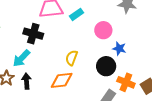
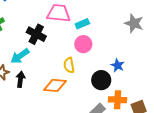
pink circle: (103, 30) -> (83, 44), moved
yellow semicircle: (72, 58) -> (69, 65), turned -42
orange cross: (126, 82) -> (118, 100), turned -30

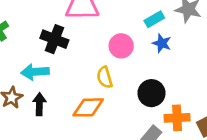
cyan rectangle: (82, 24) -> (154, 19), moved
cyan arrow: (20, 56) -> (35, 72), turned 36
blue star: (118, 65) -> (162, 43), moved

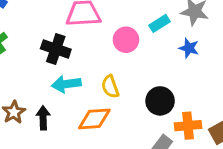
blue star: (162, 43) -> (189, 48), moved
pink circle: (121, 46) -> (126, 40), moved
cyan arrow: (35, 72) -> (66, 84), moved

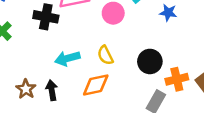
black cross: (56, 49) -> (46, 17), moved

